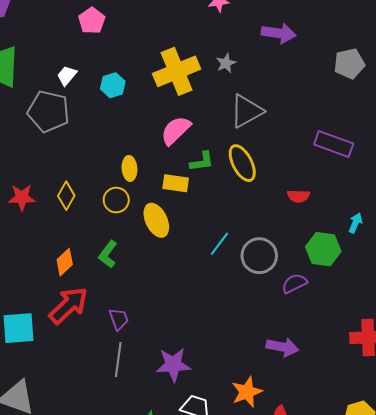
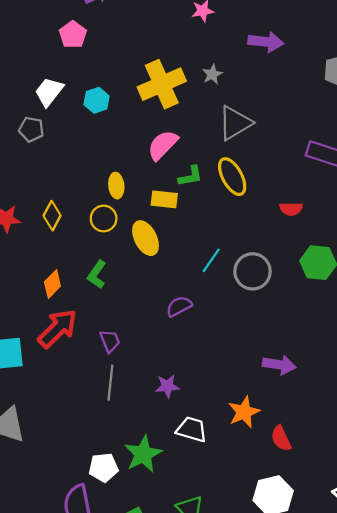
white trapezoid: (67, 76) -> (49, 92), size x1.4
gray pentagon: (49, 111) -> (31, 129), size x0.6
purple semicircle: (295, 283) -> (179, 306), moved
purple star: (173, 365) -> (167, 386), size x0.7

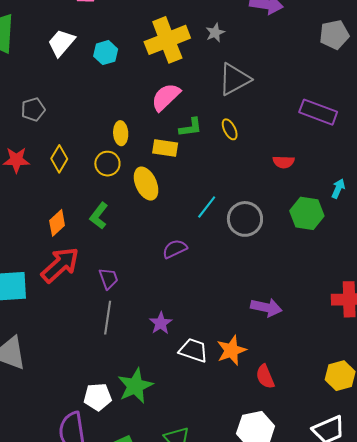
gray pentagon: (31, 129) -> (33, 109), moved, turned -30
yellow ellipse: (232, 177) -> (230, 129), size x0.6
purple star: (167, 386) -> (161, 323), turned -30
white trapezoid: (192, 429) -> (193, 350), moved

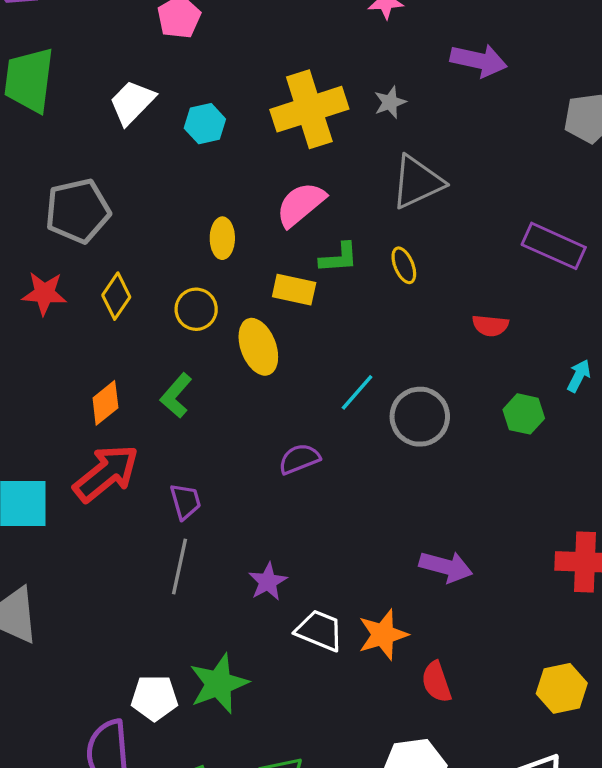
gray pentagon: (33, 109) -> (78, 211), size x1.6
yellow ellipse: (121, 133) -> (222, 238), moved
green hexagon: (307, 213) -> (524, 414), size x0.7

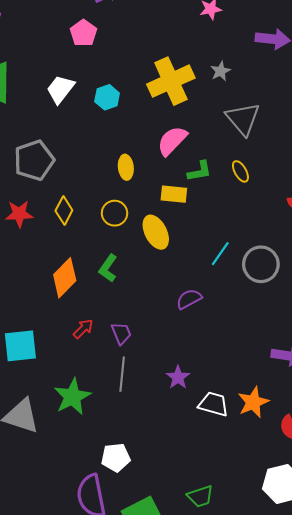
gray triangle: (417, 182) -> (243, 119), turned -39
orange diamond: (105, 403) -> (65, 278), size x1.4
red arrow: (106, 473) -> (83, 329), moved, size x0.5
green star: (219, 684) -> (72, 397), moved

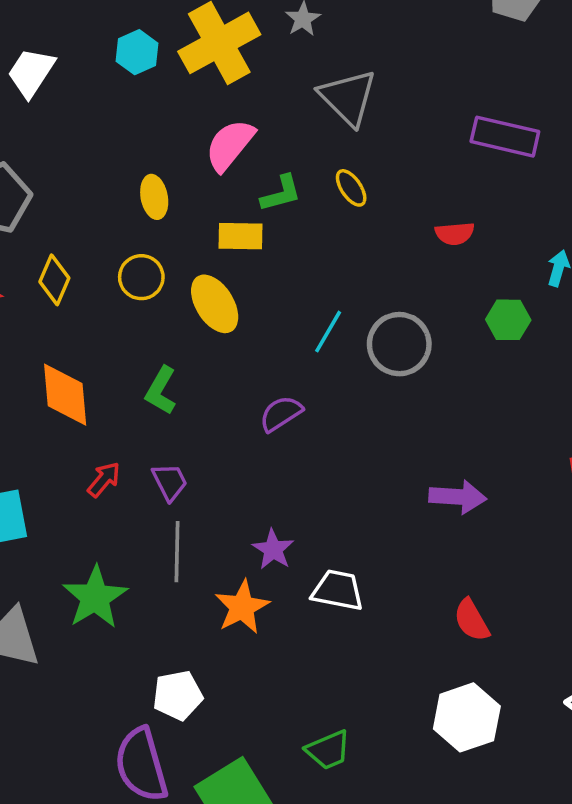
cyan hexagon: (107, 97) -> (137, 52), moved
green L-shape: (108, 268) -> (161, 391), moved
orange diamond: (65, 278) -> (65, 395), turned -45
orange star: (253, 402) -> (242, 607), moved

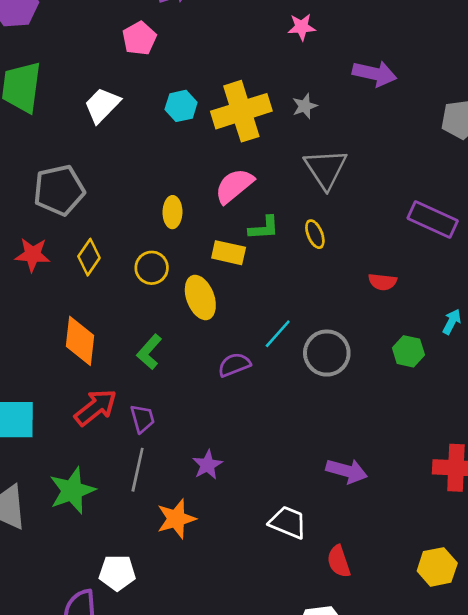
purple semicircle: (281, 414) -> (234, 365), moved
red arrow: (104, 479) -> (96, 407), size x1.6
purple star: (273, 549) -> (207, 465), moved
white trapezoid: (338, 590) -> (288, 522), moved

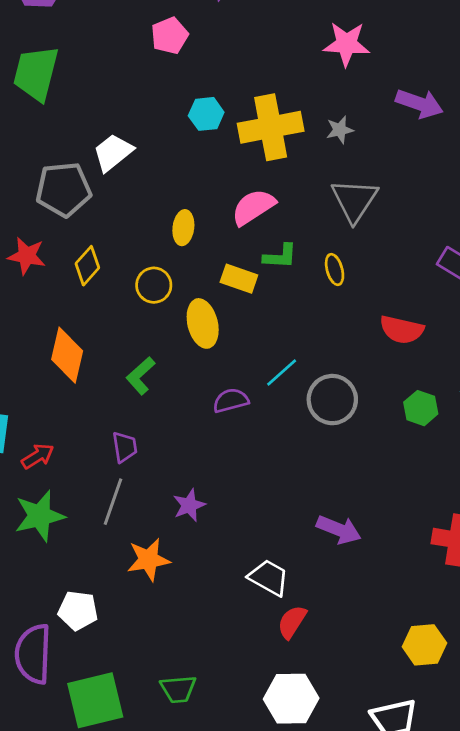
pink star: (302, 27) -> (346, 44), size x1.5
white trapezoid: (102, 105) -> (113, 152), moved
red semicircle: (383, 282) -> (402, 330), size x1.4
red arrow: (96, 407) -> (38, 456), moved, size x0.7
red semicircle: (339, 561) -> (292, 622), moved, turned 44

